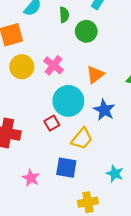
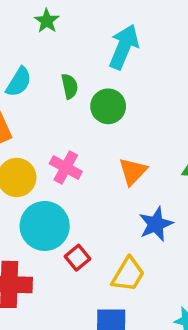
cyan circle: (68, 101) -> (45, 226), moved
blue star: (104, 110) -> (156, 224), turned 30

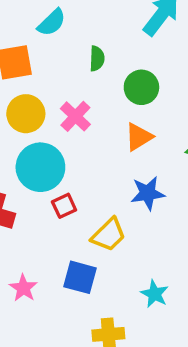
green semicircle: (70, 86) -> (97, 59), moved
green circle: (108, 106) -> (141, 87), moved

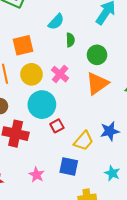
cyan semicircle: (52, 22) -> (56, 22), moved
orange triangle: (139, 137) -> (97, 83), size x1.4
blue star: (148, 193) -> (110, 131), moved

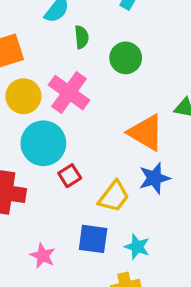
pink cross: (60, 74) -> (69, 93), size x1.4
orange triangle: (97, 83) -> (146, 133), moved, turned -50
cyan star: (112, 173) -> (137, 247), moved

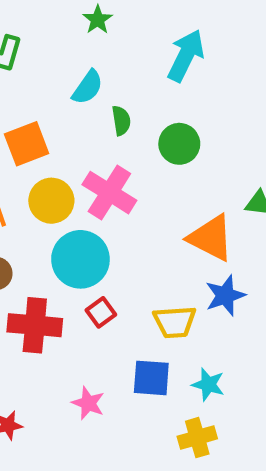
red square: (70, 176) -> (101, 312), moved
yellow trapezoid: (114, 196) -> (175, 322), turned 52

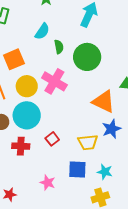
green circle: (179, 144) -> (87, 57), size x1.4
cyan circle: (80, 259) -> (27, 115), moved
red cross: (35, 325) -> (21, 146), size x0.7

